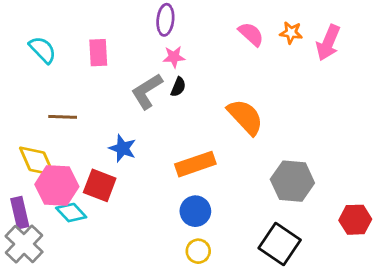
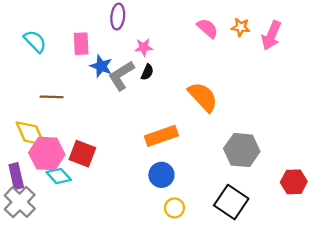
purple ellipse: (165, 20) -> (118, 17), moved
blue star: (123, 148) -> (101, 66), moved
yellow circle: (198, 251) -> (174, 208), moved

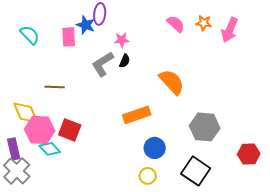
blue star: (101, 66) -> (86, 25), moved
brown line: (52, 97) -> (55, 87), moved
blue circle: (161, 175) -> (155, 148), moved

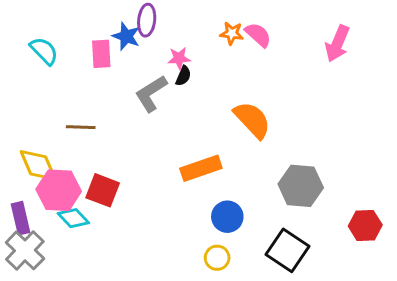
orange star: (204, 23) -> (232, 33), moved
black semicircle: (125, 61) -> (183, 76), moved

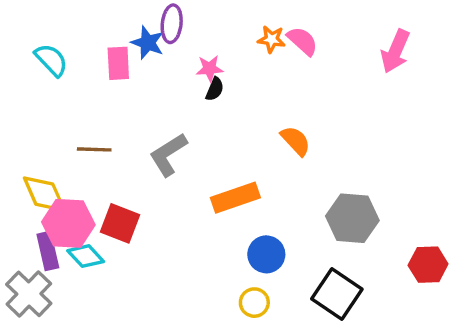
gray L-shape: (151, 93) -> (168, 155), moved
orange semicircle: (252, 120) -> (296, 141), size x0.7
purple rectangle: (21, 218) -> (48, 251), moved

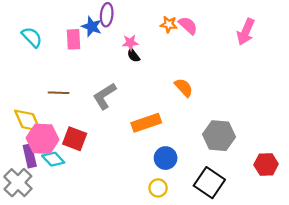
black semicircle: (215, 89) -> (133, 55), turned 120

